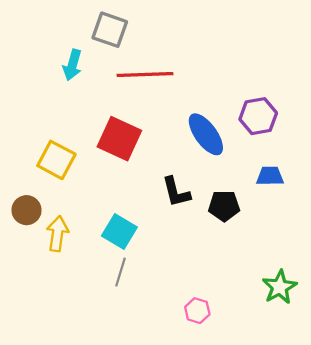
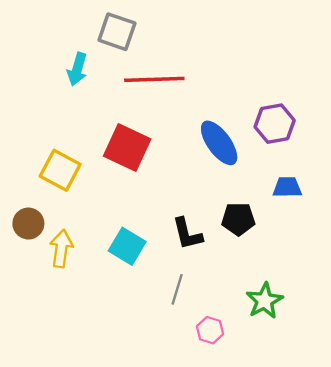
black L-shape: (176, 192) -> (187, 234), moved
gray line: (120, 272) -> (177, 289), moved
green star: (280, 287) -> (264, 301), moved

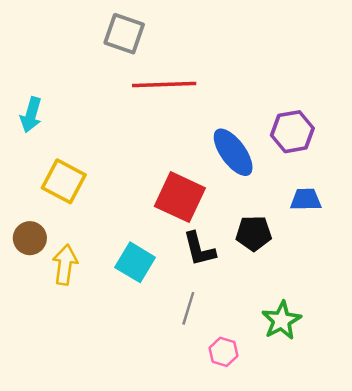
cyan arrow: (77, 69) -> (31, 115), moved
red square: (127, 147) -> (180, 197), moved

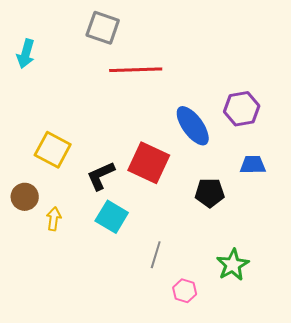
cyan arrow: (31, 115) -> (26, 54), moved
black L-shape: (199, 249) -> (101, 176), moved, turned 80
yellow arrow: (65, 265) -> (54, 219), size x0.7

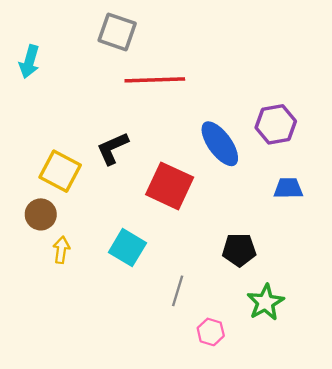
black L-shape: (101, 176) -> (113, 148), moved
black pentagon: (210, 193) -> (239, 250), moved
brown circle: (25, 197) -> (41, 214), moved

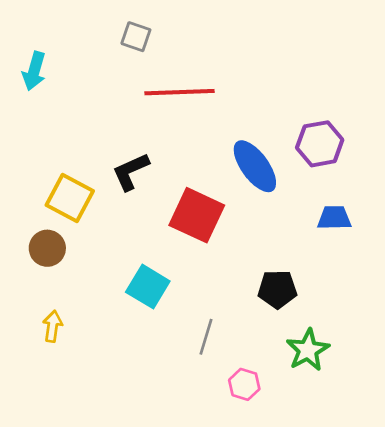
gray square: (117, 32) -> (136, 37), size x0.7
yellow arrow: (61, 250) -> (53, 326), moved

